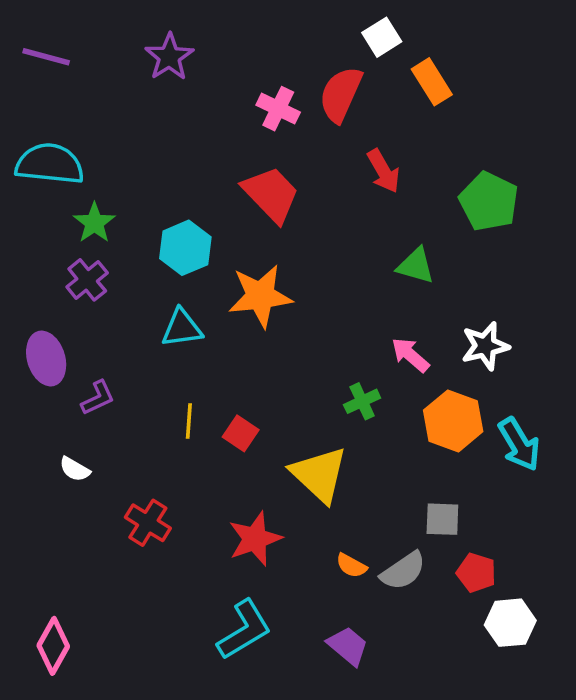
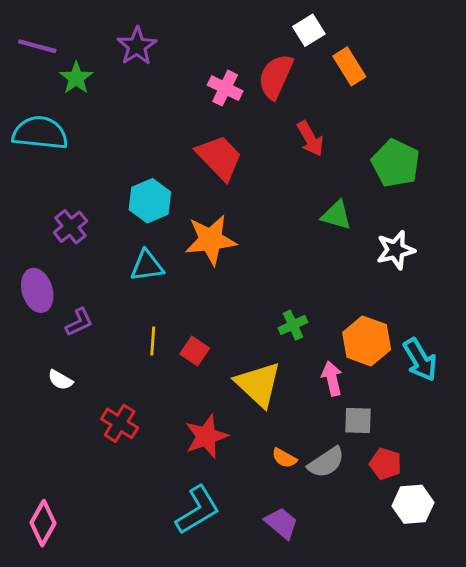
green star: (94, 223) -> (76, 78), moved
white star: (485, 346) -> (396, 250), moved
pink arrow: (410, 355) -> (332, 379), moved, turned 36

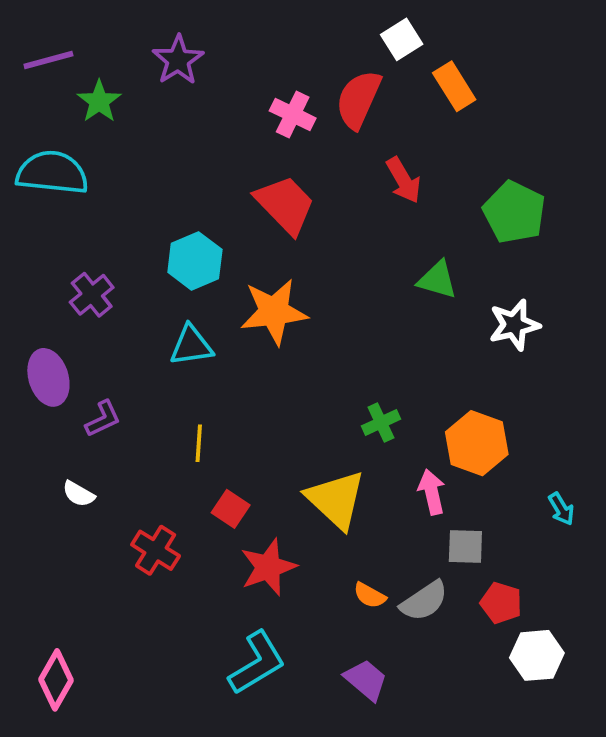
purple line: (37, 46) -> (48, 60), turned -30
red square: (195, 351) -> (231, 509), moved
cyan arrow: (420, 360) -> (561, 509), moved, size x0.6

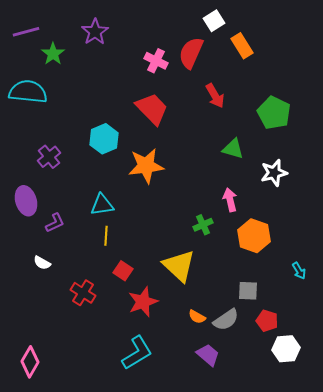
cyan triangle: (191, 346) -> (102, 205), moved
pink arrow: (432, 492) -> (230, 200), moved
purple trapezoid: (366, 680) -> (208, 355), moved

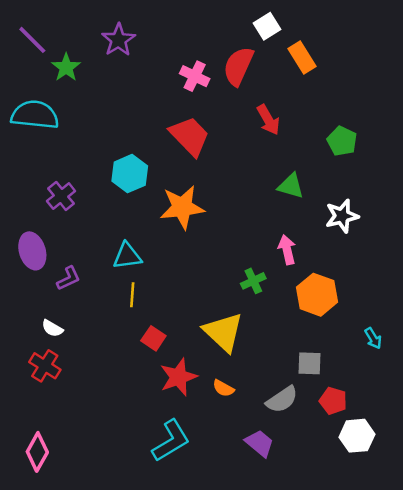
purple line: (26, 32) -> (32, 40), turned 60
green pentagon: (274, 113) -> (342, 141), size x0.7
red cross: (83, 293) -> (45, 366), moved
orange semicircle: (197, 317) -> (223, 388), moved

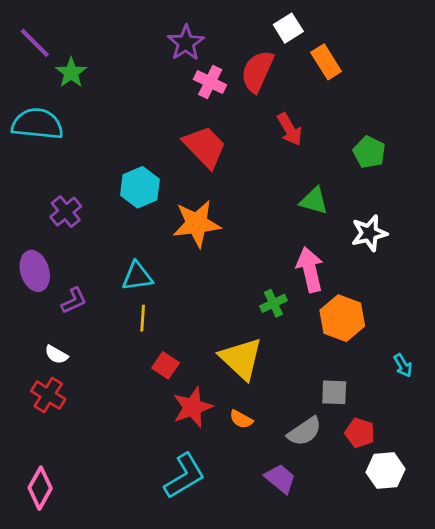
purple star: (118, 40) -> (186, 43), moved
pink arrow: (287, 250) -> (310, 270), size x1.4

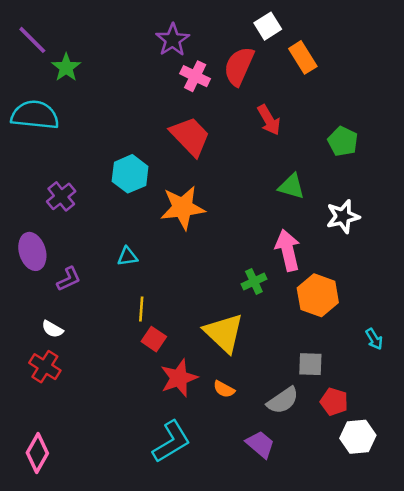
cyan triangle: (137, 276) -> (128, 256), size x0.7
yellow line: (143, 318) -> (141, 309), moved

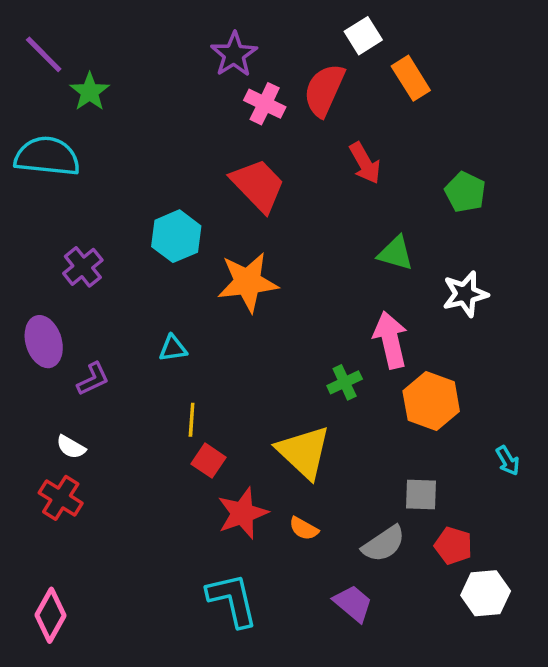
cyan L-shape: (171, 442) -> (232, 600), turned -72

